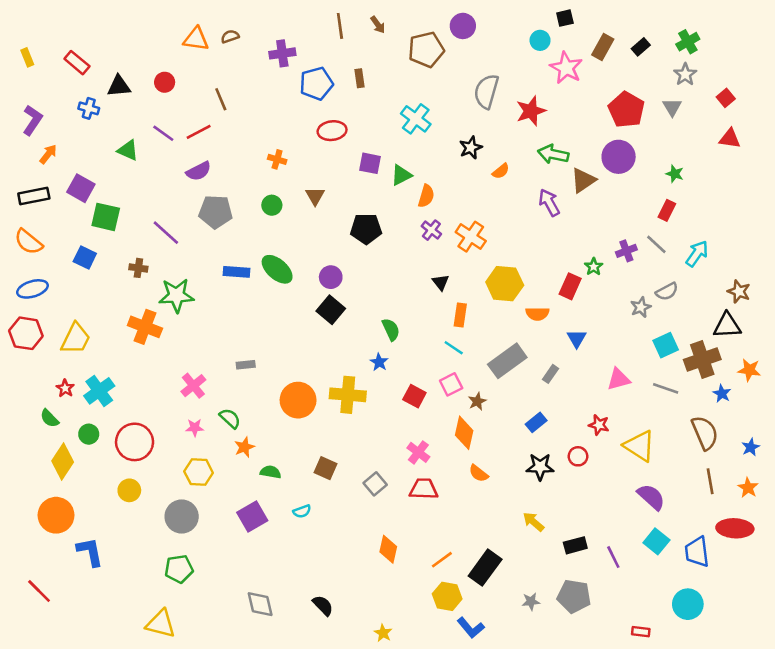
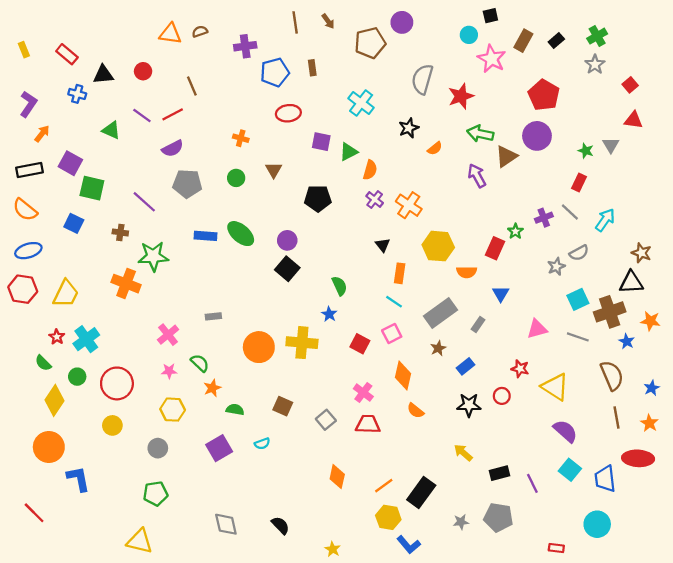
gray triangle: (672, 107) -> (611, 145), moved
brown star: (477, 401) -> (438, 348), moved
gray circle: (182, 517) -> (158, 448), size x0.7

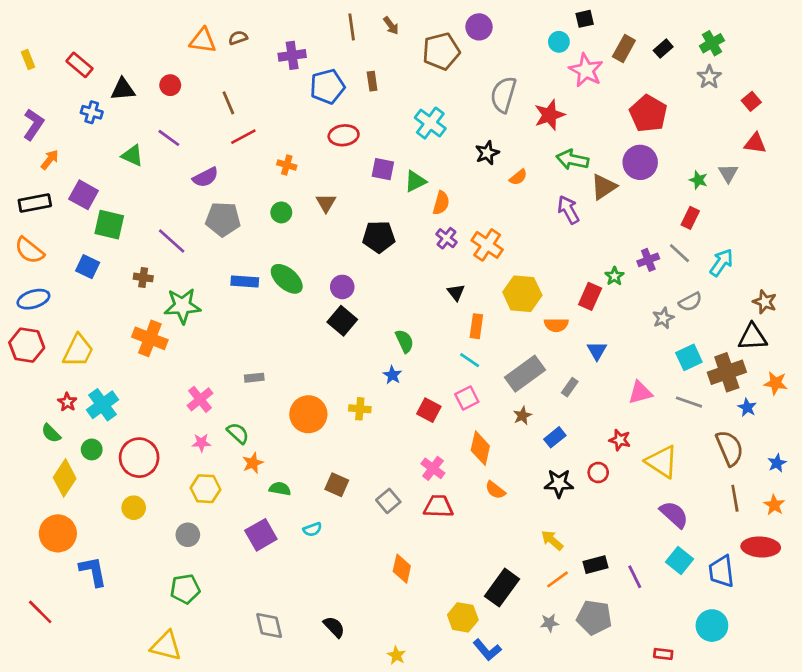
red line: (173, 114) -> (243, 137), moved
yellow cross: (302, 343) -> (360, 409), size x0.6
orange line: (384, 486) -> (558, 579), moved

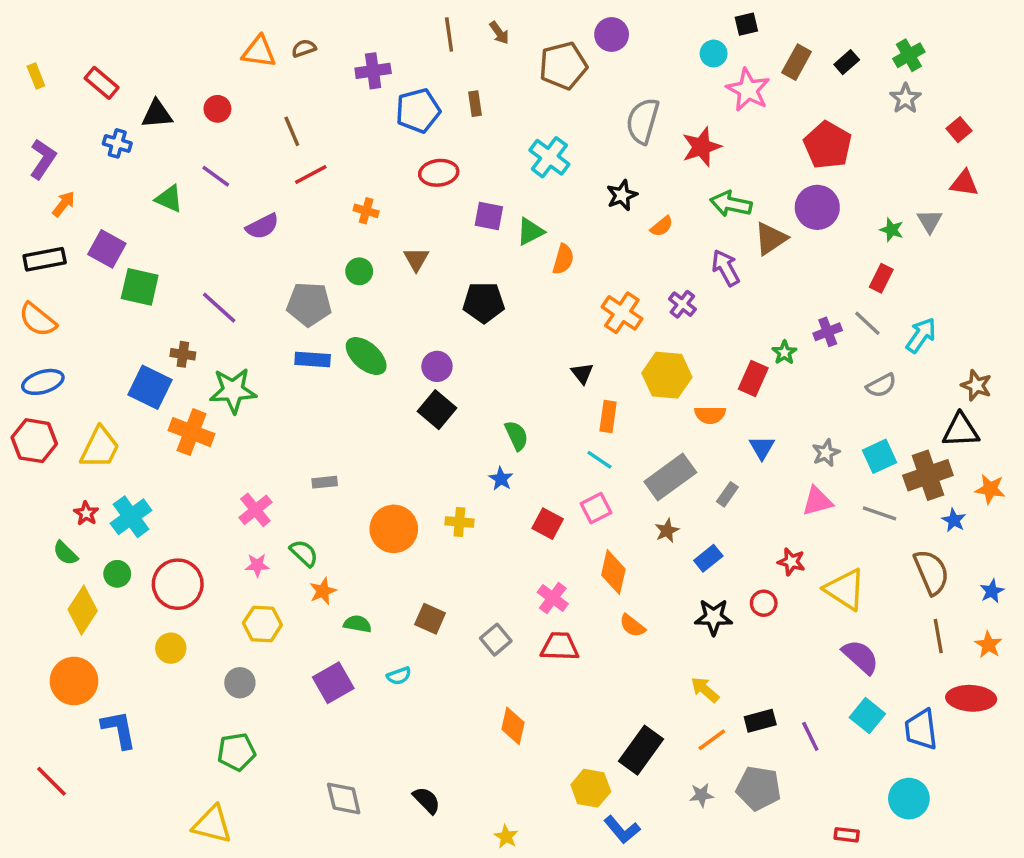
gray pentagon: (223, 219) -> (309, 304), moved
purple cross: (447, 238) -> (682, 304), moved
blue square: (88, 267) -> (150, 387), moved, size x1.4
gray star: (663, 318) -> (826, 453), moved

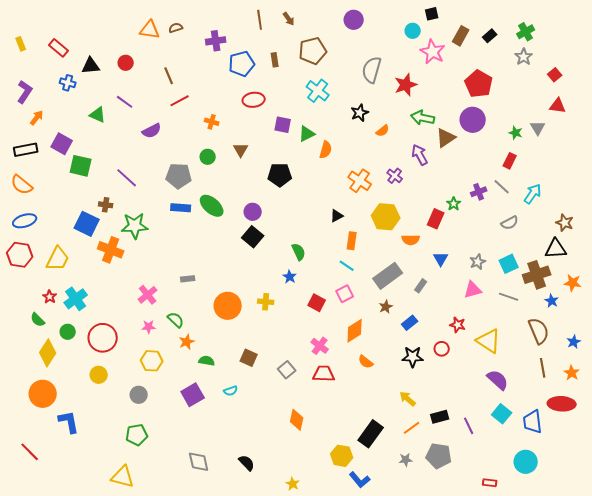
brown pentagon: (563, 66) -> (313, 51), moved
black triangle: (582, 373) -> (337, 216), turned 40
orange diamond: (613, 572) -> (355, 331), turned 45

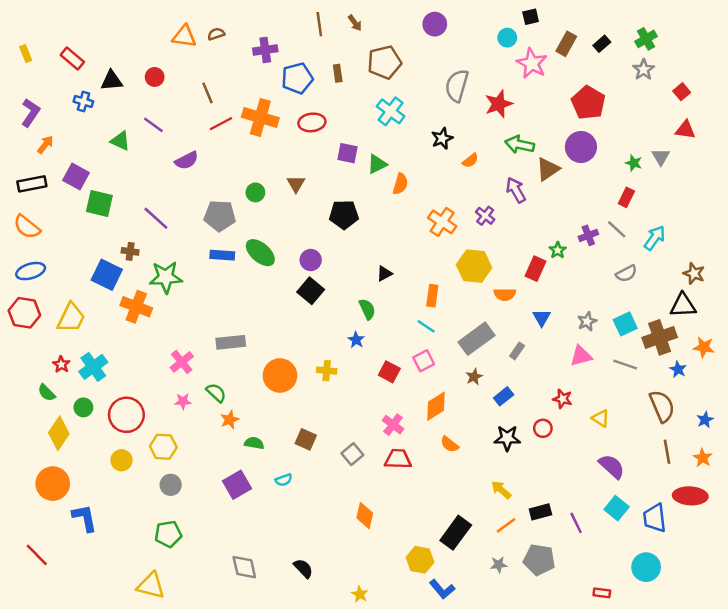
orange cross: (212, 122) -> (260, 117), moved, size x2.0
black triangle: (337, 216) -> (384, 274), moved
gray rectangle: (188, 279) -> (231, 342), size x1.6
yellow triangle: (489, 341) -> (601, 418), size x0.6
yellow hexagon: (152, 361) -> (163, 447), moved

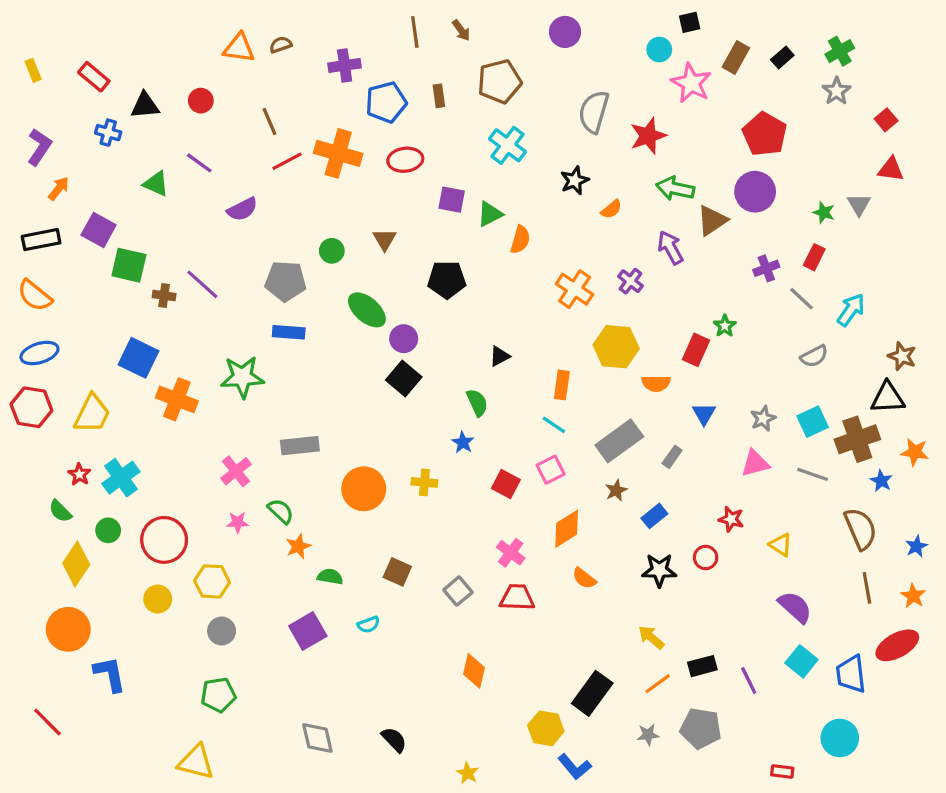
purple cross: (588, 235) -> (766, 268), moved
brown cross: (130, 251) -> (164, 296), moved
green ellipse: (260, 253) -> (367, 310), moved
green star: (166, 277) -> (242, 377), moved
red ellipse: (690, 496) -> (897, 645), turned -32

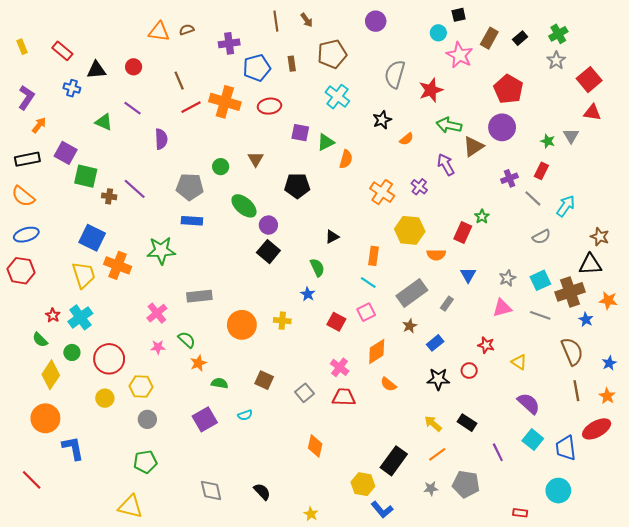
red square: (886, 120) -> (589, 80), size x1.6
purple semicircle: (242, 209) -> (161, 139), turned -66
yellow trapezoid: (92, 414) -> (84, 275), moved, turned -44
black rectangle: (702, 666) -> (467, 423), moved, turned 48

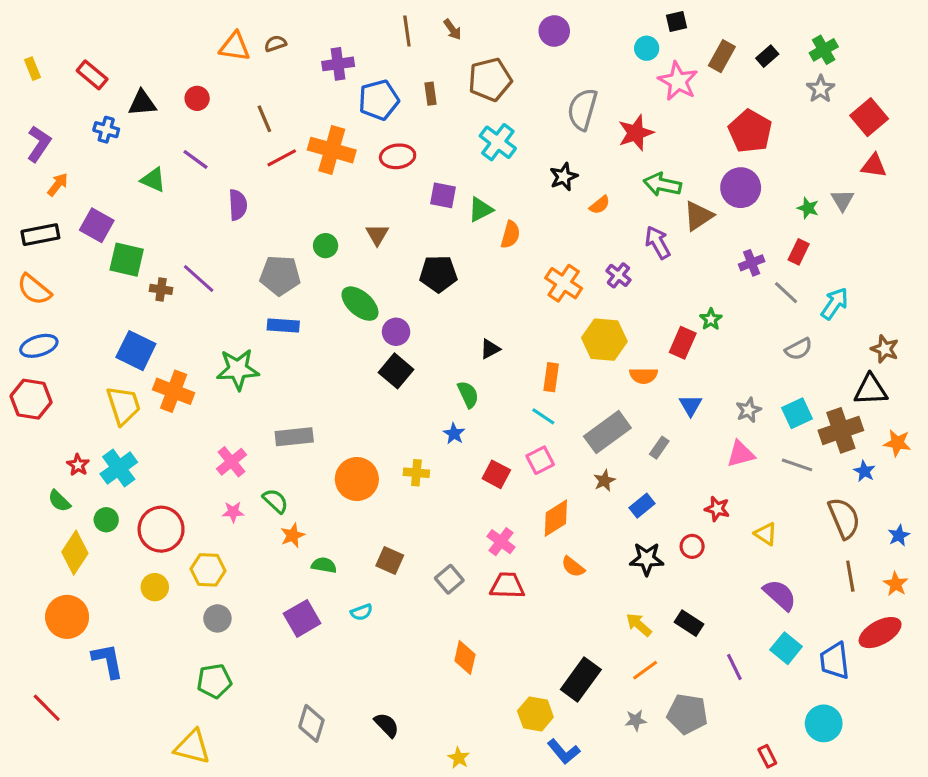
gray diamond: (211, 491) -> (311, 723), turned 30
red rectangle: (520, 513) -> (767, 756), turned 56

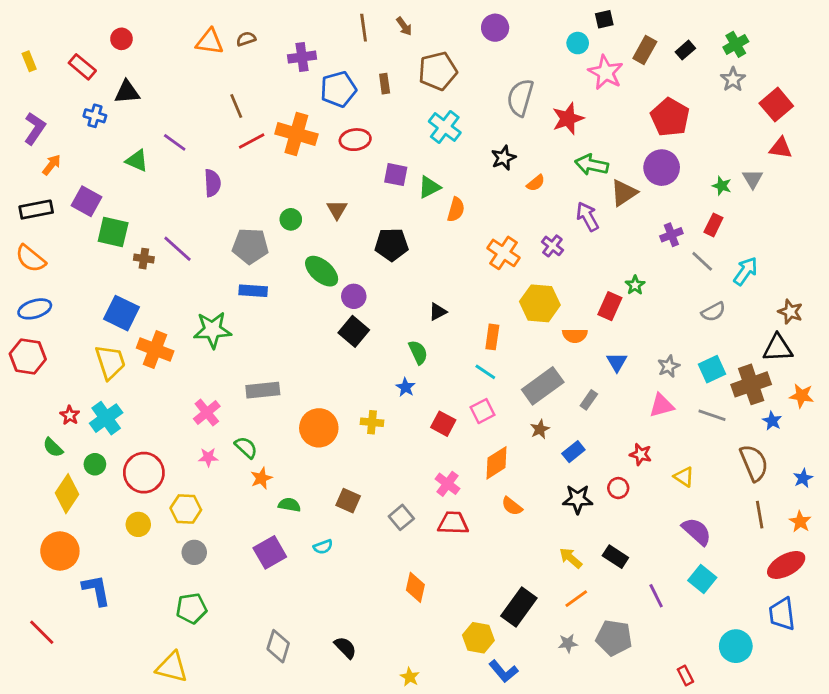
red circle: (197, 98) -> (121, 39), moved
blue trapezoid: (835, 661) -> (782, 614), moved

